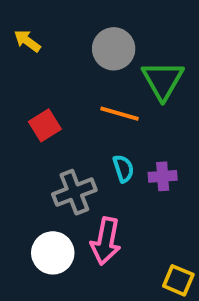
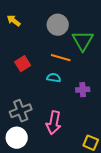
cyan semicircle: (123, 169) -> (54, 78), moved, turned -64
gray cross: (74, 192) -> (21, 111), moved
white circle: (53, 253) -> (17, 138), moved

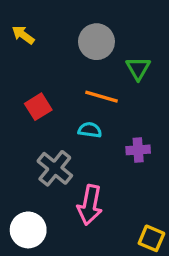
green triangle: (83, 41) -> (138, 68), size x0.7
gray cross: (21, 111) -> (55, 168), moved, turned -30

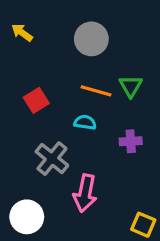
green triangle: (138, 68) -> (131, 86), moved

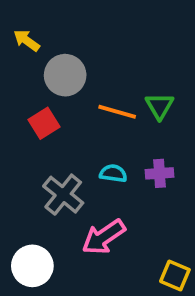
gray circle: (91, 39) -> (65, 75), moved
cyan semicircle: (85, 122) -> (113, 173), moved
pink arrow: (85, 193) -> (104, 237), turned 45

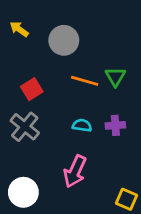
gray circle: (65, 75) -> (64, 40), moved
gray cross: (63, 195) -> (25, 127), moved
pink arrow: (104, 237) -> (75, 171), turned -32

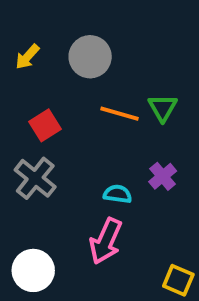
yellow arrow: (19, 29) -> (27, 57), moved, turned -84
cyan semicircle: (82, 125) -> (118, 194), moved
purple cross: (115, 125) -> (163, 176), turned -36

